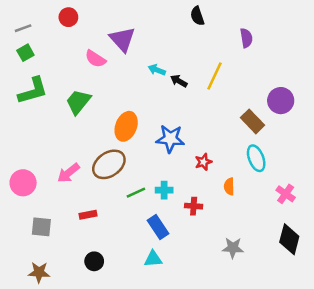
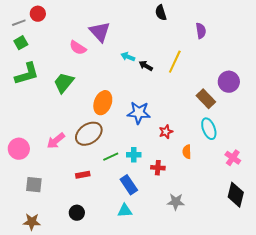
red circle: (68, 17) -> (38, 14), moved
red rectangle: (88, 215) -> (83, 175), moved
gray star: (233, 248) -> (176, 202), moved

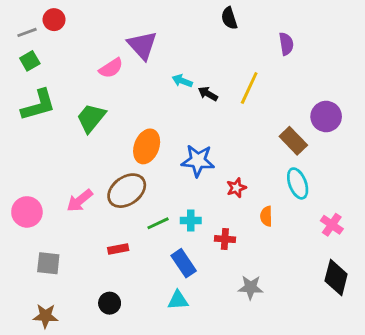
pink semicircle: (78, 48) -> (111, 68), turned -66

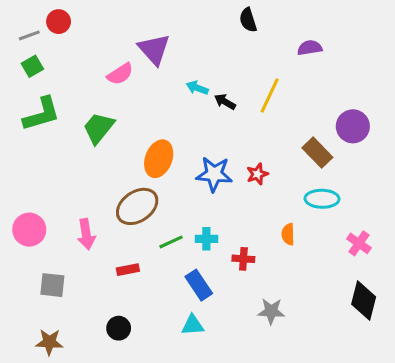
purple semicircle: (286, 44) -> (310, 48), turned -90
cyan ellipse: (298, 183) -> (322, 199), turned -68
red star: (236, 188) -> (257, 174), moved
pink arrow: (80, 201) -> (86, 234), moved, turned -60

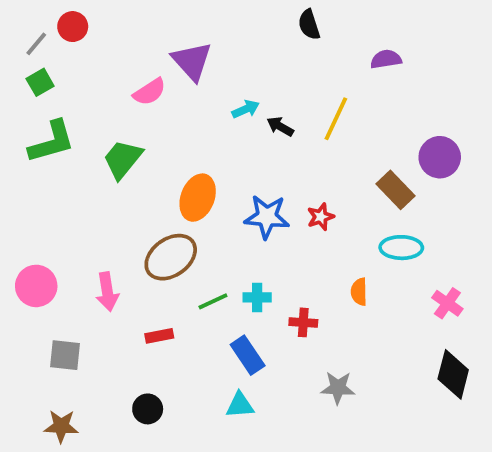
gray line: (29, 35) -> (36, 44), turned -30
cyan arrow: (197, 88) -> (246, 109), turned 135

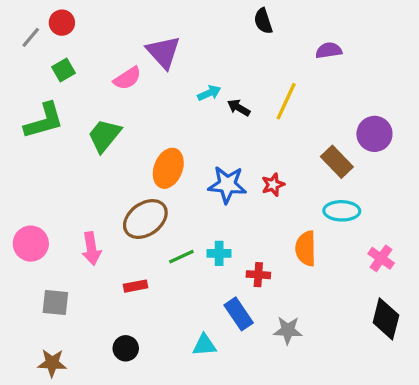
green square: (40, 82) -> (64, 70), moved
orange semicircle: (359, 292) -> (306, 248), size x1.5
blue rectangle: (248, 355) -> (239, 314), moved

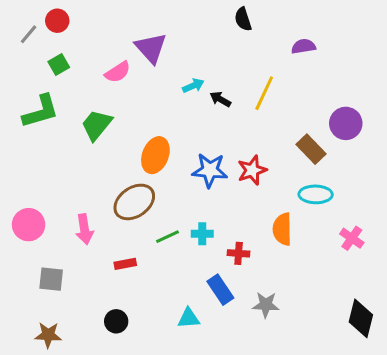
red star: (273, 185) -> (252, 170), size x1.4
black diamond: (386, 319) -> (361, 318), moved

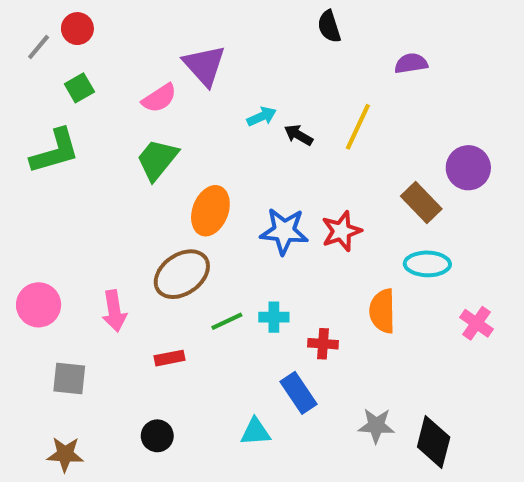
green trapezoid: (97, 125) -> (157, 160), moved
gray star: (266, 305) -> (376, 426), moved
black diamond: (361, 318) -> (434, 442), moved

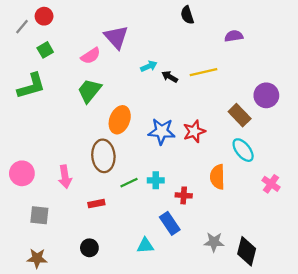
yellow line: (358, 127) -> (203, 72), turned 52
cyan ellipse: (427, 264) -> (243, 150), turned 50
brown ellipse: (182, 274) -> (103, 156), turned -60

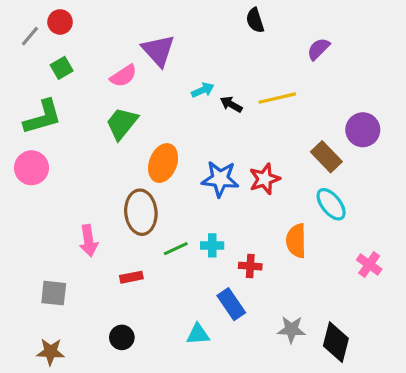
purple semicircle: (234, 36) -> (318, 49), turned -36
pink circle: (22, 173) -> (31, 168), moved
pink cross: (271, 184) -> (369, 264), moved

